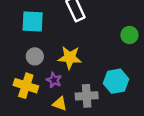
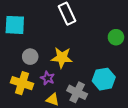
cyan square: (33, 21) -> (15, 25), moved
gray cross: (87, 96) -> (77, 92), turned 30

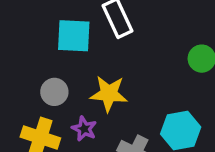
cyan square: (15, 25) -> (74, 36), moved

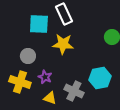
yellow star: (109, 94) -> (63, 44), moved

